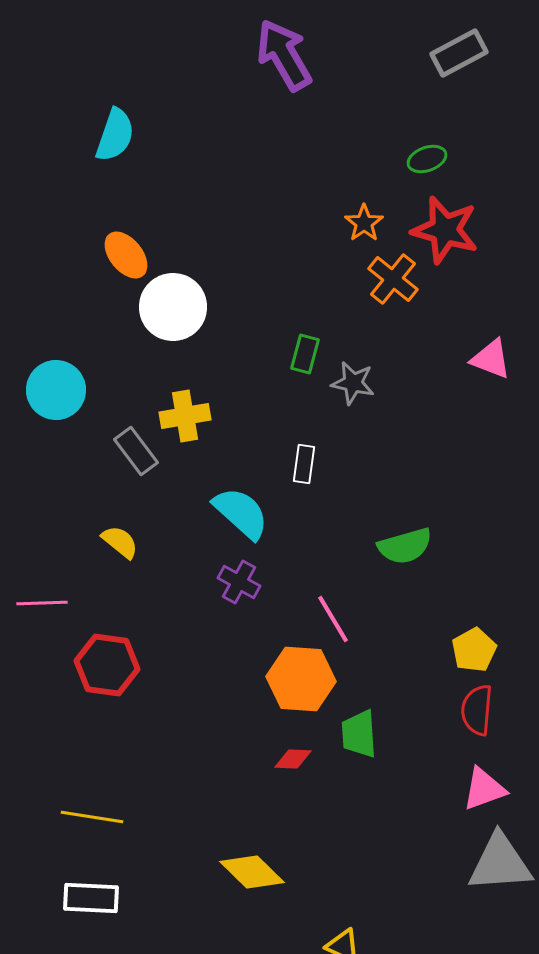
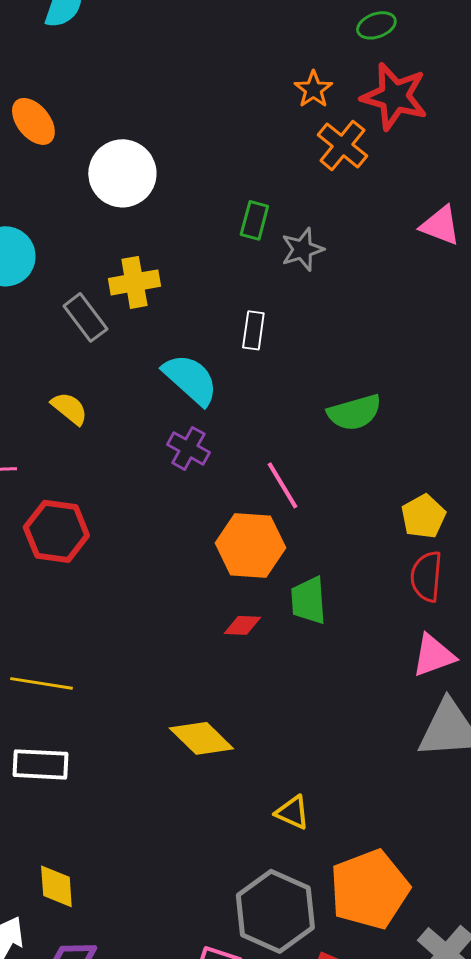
orange ellipse: (126, 255) -> (33, 121), moved
gray star: (353, 383) -> (302, 249), turned -30

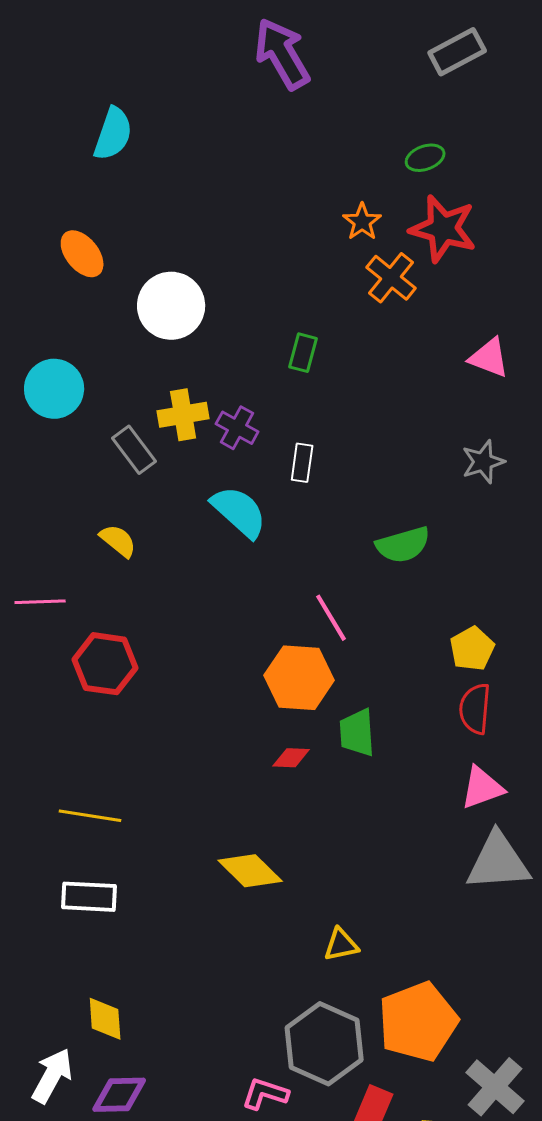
gray star: (302, 249) -> (483, 462), moved
purple cross: (188, 448) -> (237, 428), moved
yellow triangle: (292, 812) -> (341, 945), turned -36

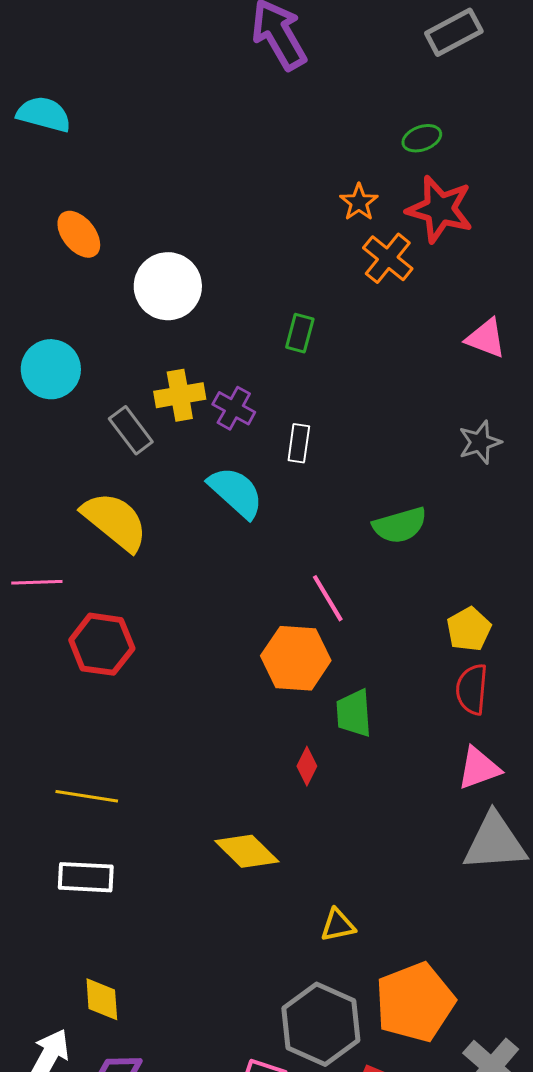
cyan semicircle: (113, 134) -> (44, 114), moved, turned -94
yellow semicircle: (118, 541) -> (115, 521), size x1.8
red diamond: (291, 758) -> (307, 766), moved, turned -66

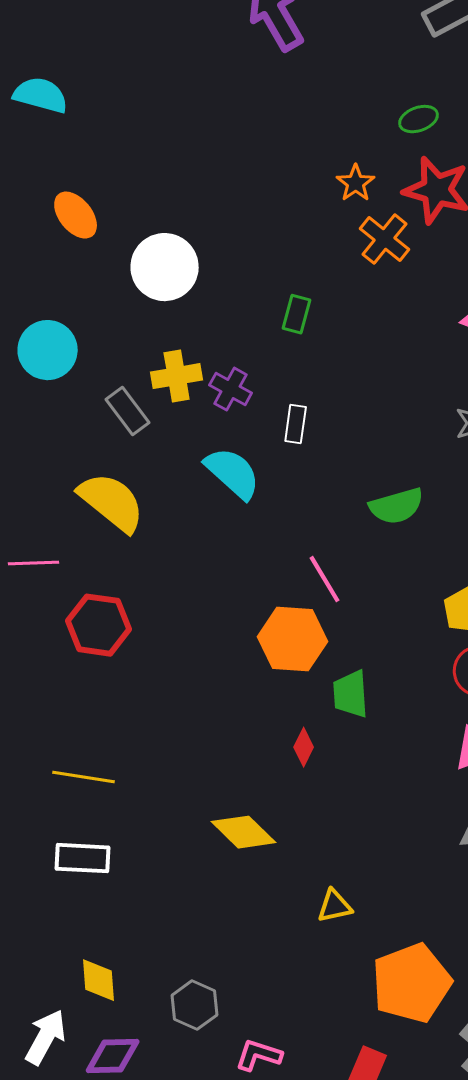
gray hexagon: (321, 1024) -> (195, 1005), moved, size x0.6

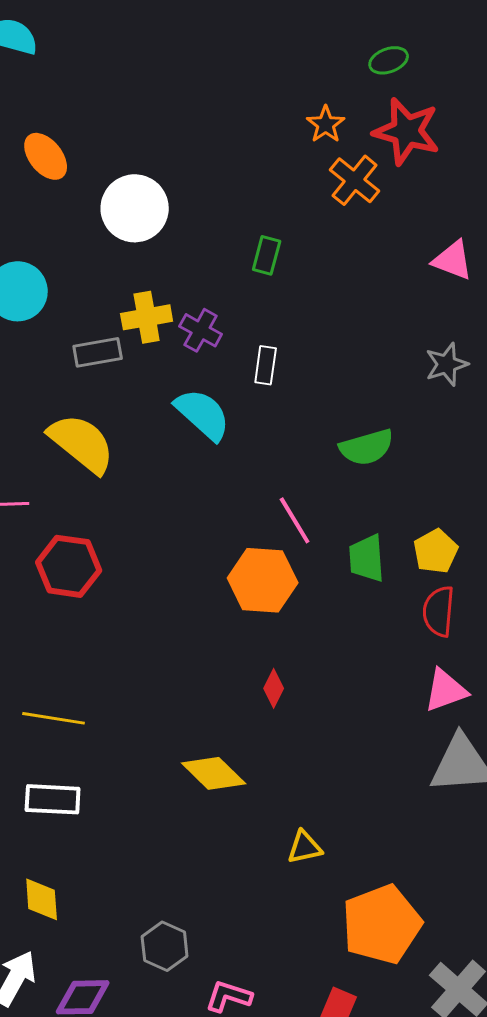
gray rectangle: (128, 411) -> (98, 352), turned -63
green trapezoid: (351, 694) -> (367, 558), moved
yellow diamond: (99, 980) -> (42, 899), moved

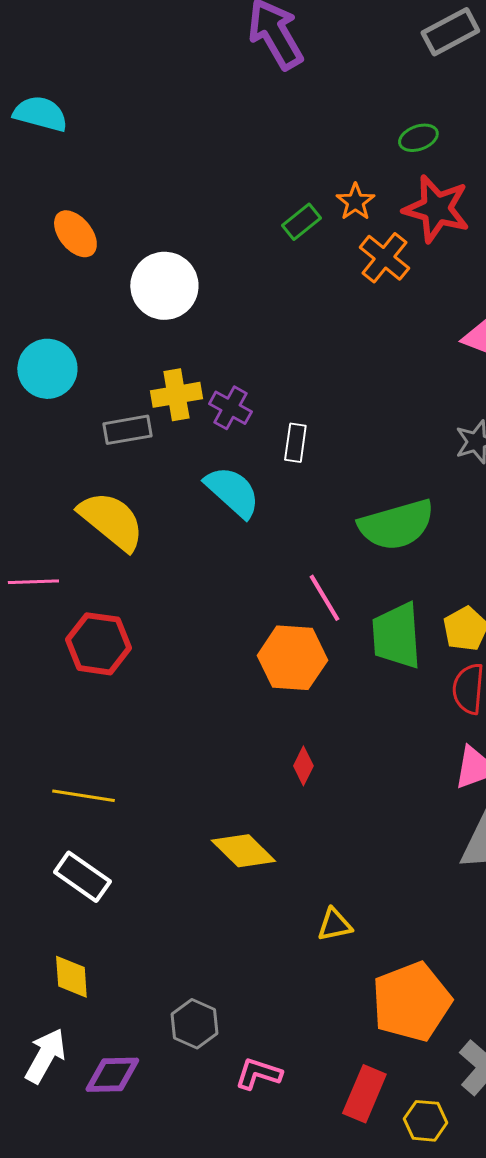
green rectangle: (267, 255) -> (301, 222), moved, turned 36
green semicircle: (367, 447) -> (396, 525), size x1.4
green trapezoid: (367, 558) -> (396, 636), size x1.4
white rectangle: (53, 799) -> (82, 877), turned 32

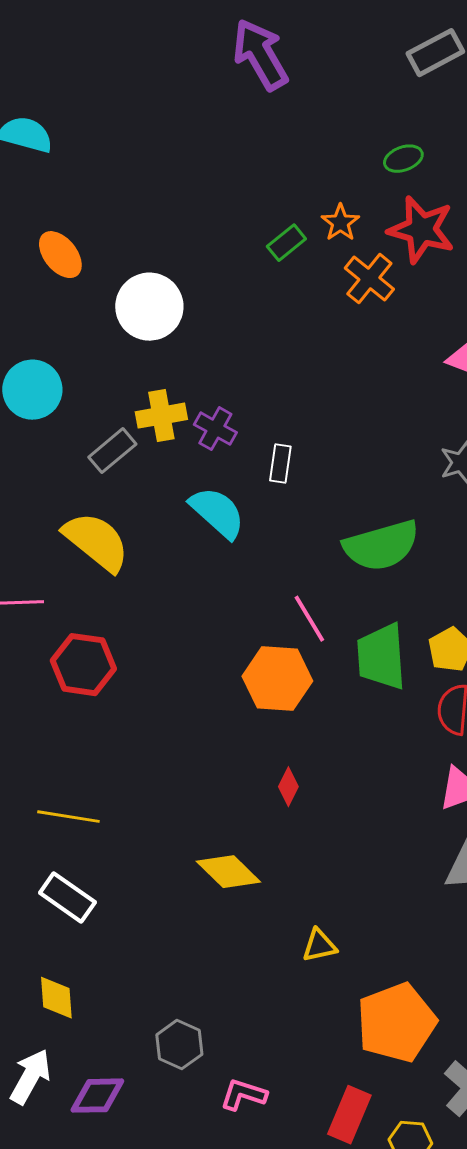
gray rectangle: (127, 430) -> (112, 451), turned -30

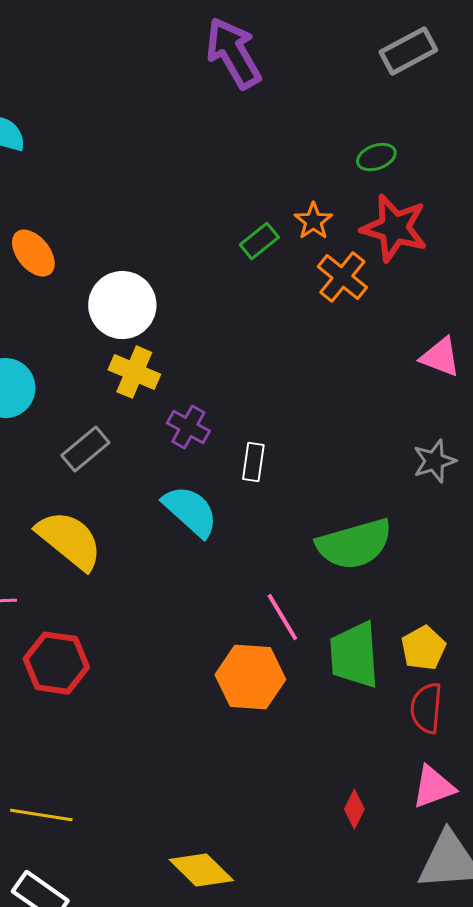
yellow cross: (161, 416) -> (134, 372), moved, turned 33
red diamond: (288, 787) -> (354, 809), moved

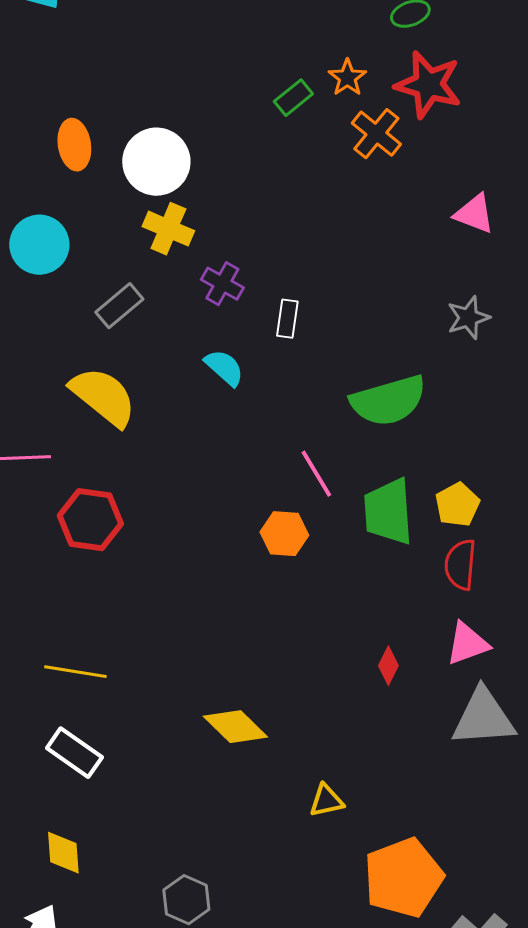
orange ellipse: (33, 253) -> (74, 145), moved, turned 30
cyan semicircle: (190, 511) -> (224, 368), size x0.7
orange hexagon: (250, 677) -> (284, 534), size x0.7

